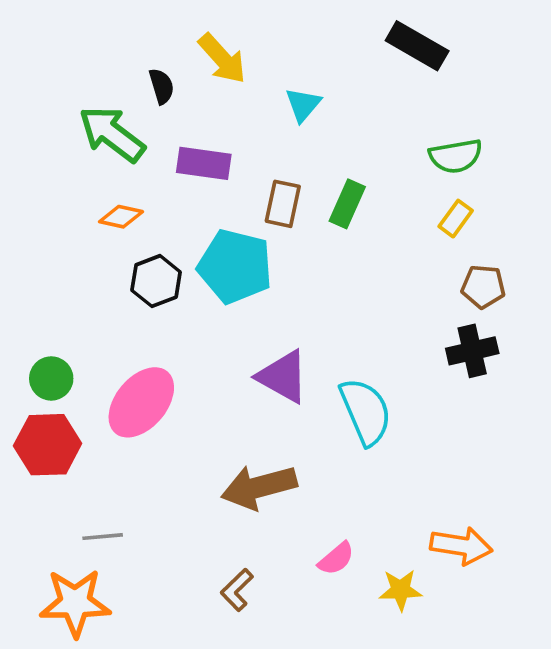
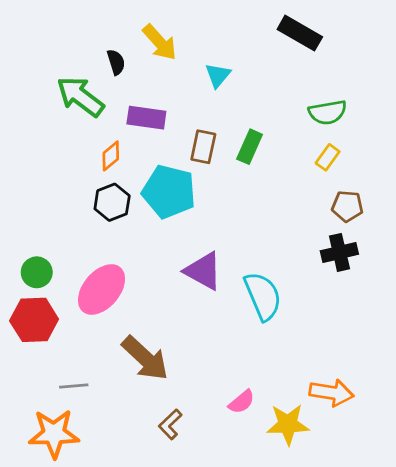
orange diamond: (121, 217) -> (111, 156), moved, turned -52
brown arrow: (259, 487) -> (145, 358), moved, turned -122
yellow star: (401, 590) -> (288, 424), size x1.4

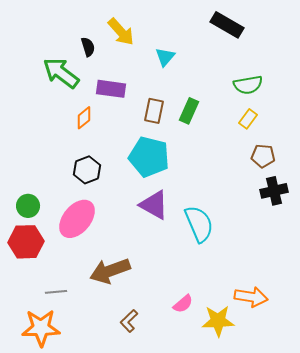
cyan pentagon: (169, 192) -> (149, 157), moved
black hexagon: (112, 202) -> (87, 170), moved
black cross: (339, 252) -> (274, 191), moved
brown arrow: (145, 358) -> (110, 271), turned 117

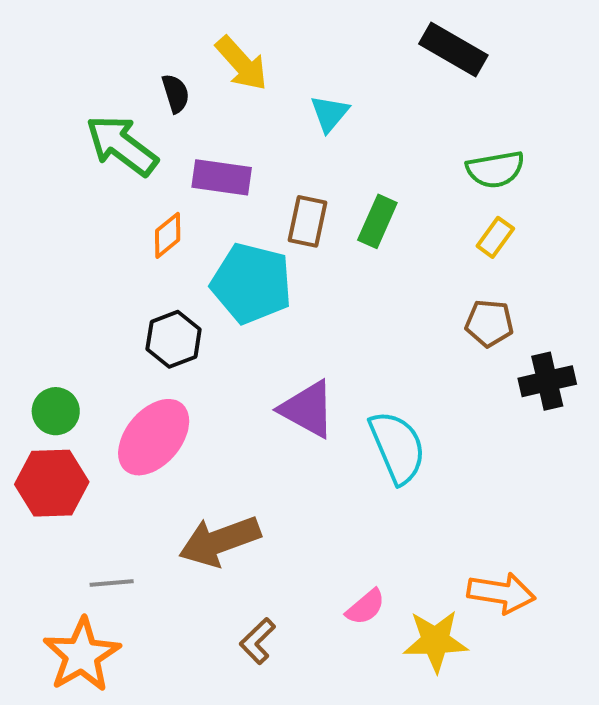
brown pentagon: (263, 156) -> (489, 323), moved
cyan pentagon: (149, 157) -> (252, 283), moved
orange star: (41, 328) -> (82, 655), turned -30

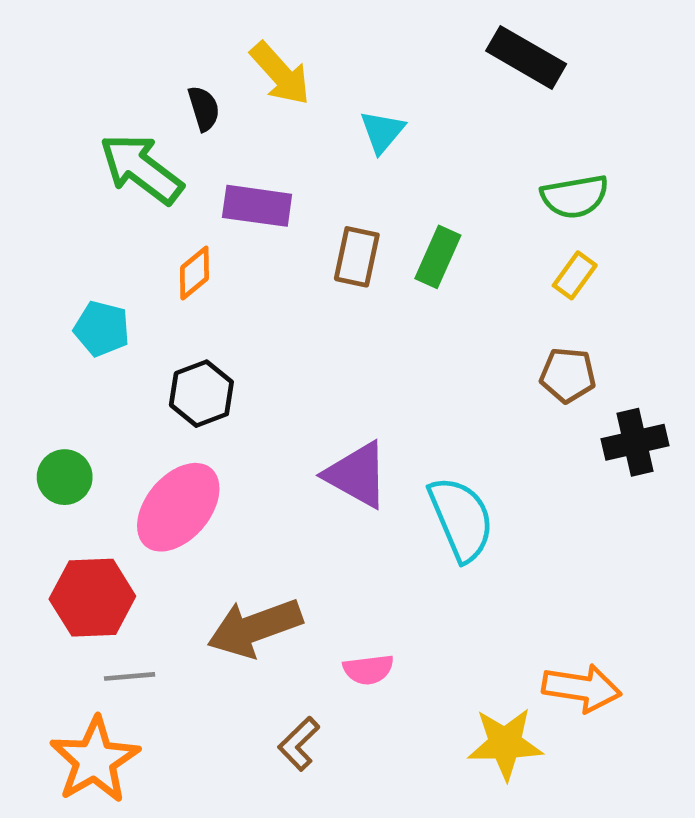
cyan pentagon: (252, 283) -> (102, 329), moved, size x0.6
red hexagon: (52, 483) -> (92, 598), moved
pink semicircle: (365, 607) -> (368, 670), moved, turned 33

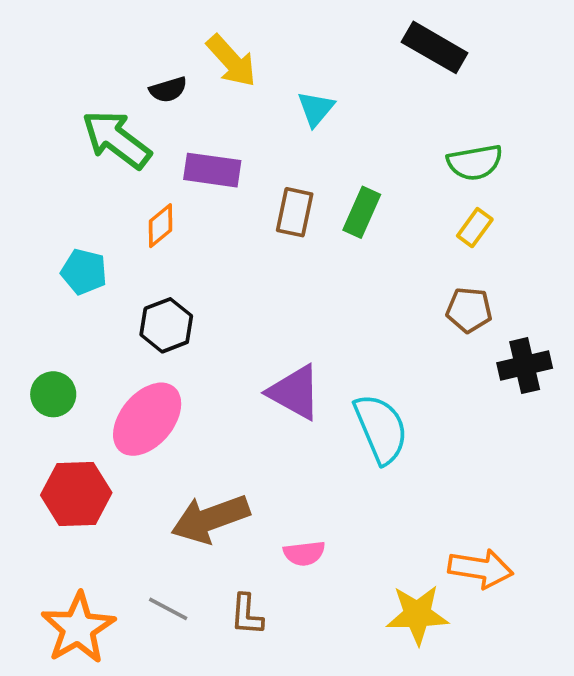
black semicircle: (204, 108) -> (168, 90), turned 90
gray line: (130, 676) -> (168, 609), moved, turned 33
brown L-shape: (299, 744) -> (247, 615), turned -42

